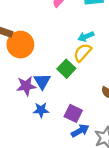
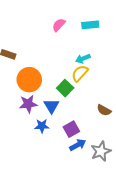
orange circle: (20, 45) -> (29, 80), moved
blue triangle: (42, 81) -> (51, 106), moved
purple square: (73, 113) -> (71, 129), turned 35

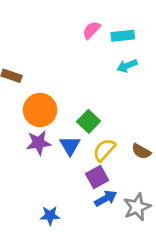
pink semicircle: (59, 25) -> (91, 30), moved
cyan arrow: (83, 59) -> (127, 66), moved
yellow semicircle: (80, 73) -> (104, 150), moved
blue star: (42, 126) -> (50, 216), moved

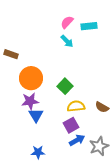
cyan arrow: (127, 66) -> (67, 41), moved, turned -112
blue triangle: (70, 146) -> (36, 115), moved
yellow semicircle: (104, 150) -> (76, 106), turned 42

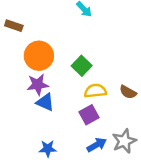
blue triangle: (36, 115) -> (45, 102), turned -35
blue arrow: (77, 140) -> (97, 145), moved

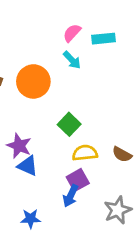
orange circle: (39, 56) -> (33, 81), moved
purple star: (38, 85) -> (19, 146), turned 30
blue arrow: (97, 145) -> (71, 196), moved, turned 144

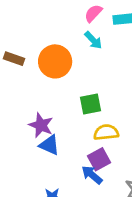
green square: (69, 124) -> (91, 104), turned 35
blue arrow: (71, 196) -> (92, 175), turned 105

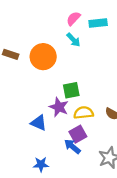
purple star: (41, 125) -> (59, 107), moved

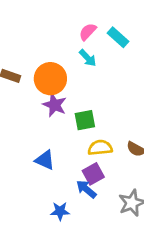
cyan rectangle: (98, 23) -> (118, 37), turned 48
purple star: (59, 107) -> (55, 105), moved
blue star: (41, 164) -> (60, 211), moved

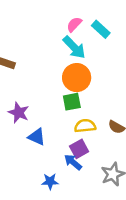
cyan arrow: (88, 58) -> (74, 47), size x1.5
orange circle: (50, 79) -> (77, 78), moved
purple star: (55, 105) -> (19, 113), moved

